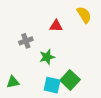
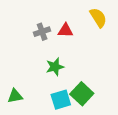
gray cross: (26, 41) -> (42, 32), moved
cyan square: (52, 85) -> (61, 100), turned -30

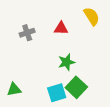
gray cross: (42, 32) -> (27, 33), moved
green star: (55, 67) -> (66, 62), moved

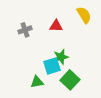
green triangle: (14, 89) -> (37, 82), moved
cyan square: (57, 93) -> (52, 66), moved

